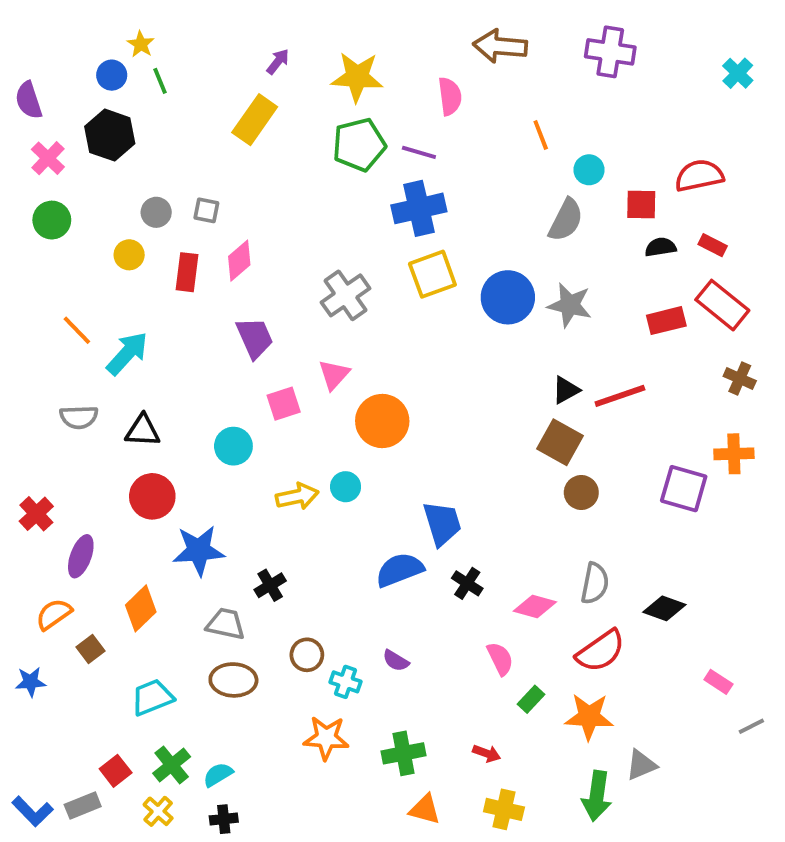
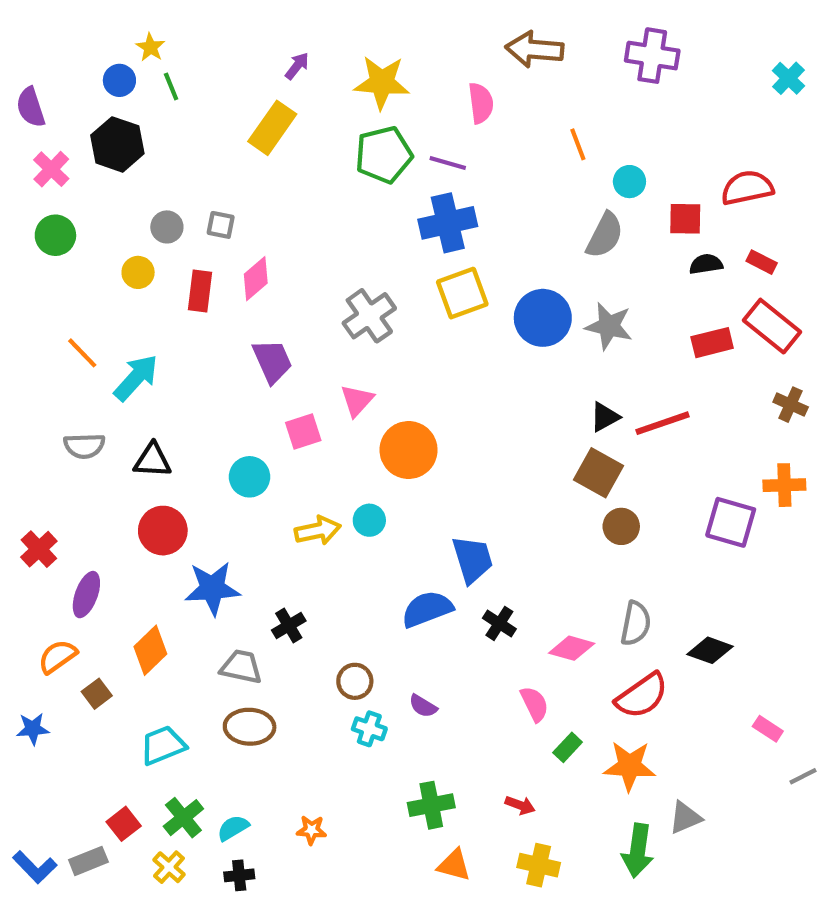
brown circle: (307, 655) -> (355, 681), moved
orange star: (326, 738) -> (311, 830), moved, size x0.6

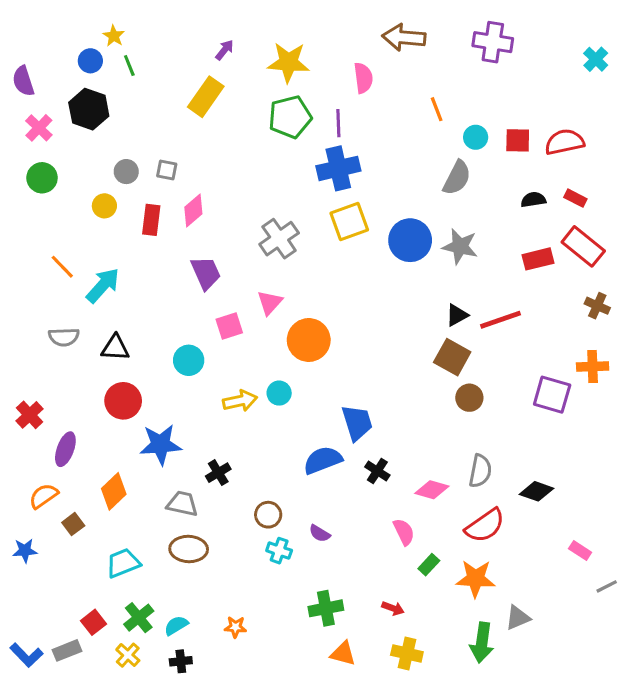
purple line: (448, 163) -> (338, 123), turned 72
red square: (685, 219) -> (518, 140), moved

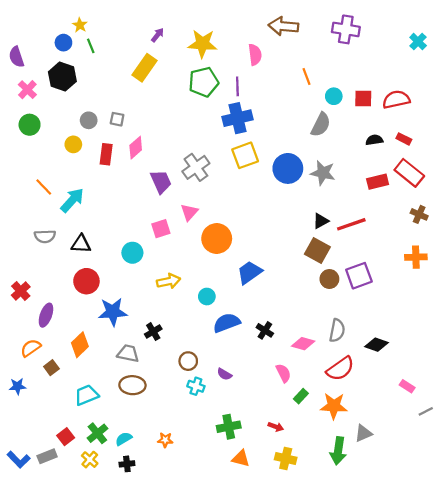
purple trapezoid: (206, 273) -> (161, 182), moved
cyan circle: (279, 393) -> (207, 297), moved
purple square: (552, 395) -> (359, 276), moved, turned -36
blue trapezoid: (357, 423) -> (250, 272), moved, turned -108

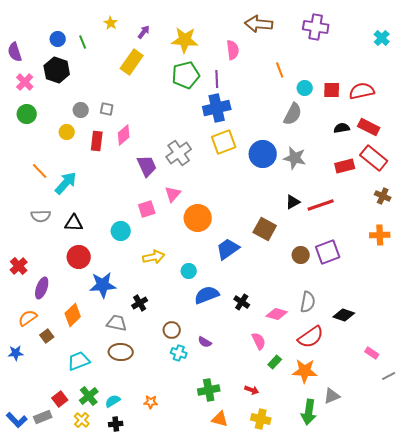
yellow star: (80, 25) -> (111, 23), moved
red rectangle: (404, 139) -> (369, 127), size x1.5
brown square: (317, 251) -> (265, 229), moved

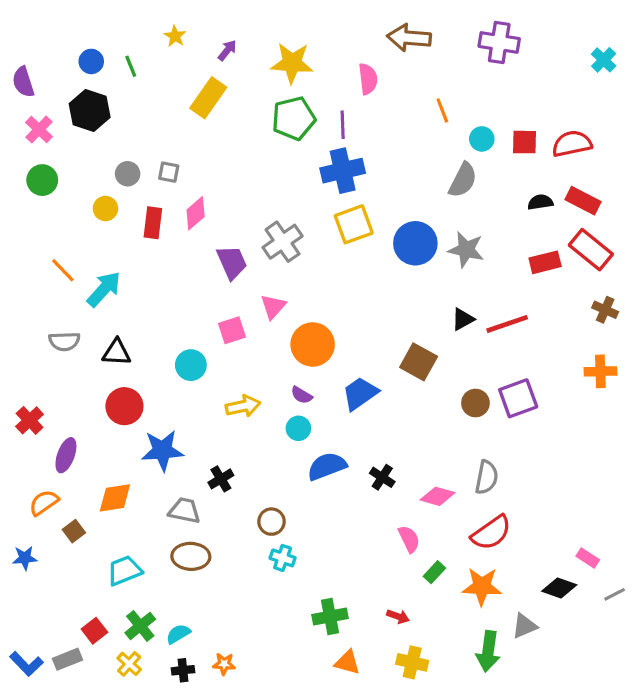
orange diamond: (73, 315) -> (115, 498), turned 35
black diamond: (344, 315) -> (559, 588), moved
purple semicircle: (205, 342) -> (302, 395), moved
orange star: (151, 402) -> (224, 664), moved

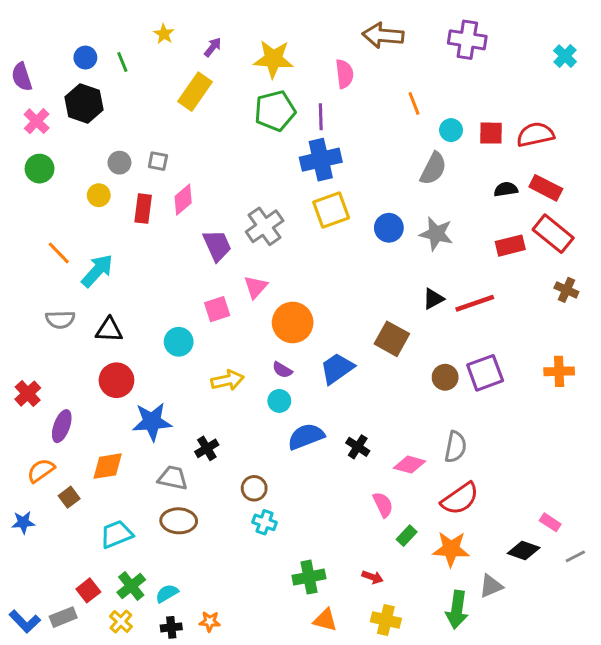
blue circle: (415, 243) -> (389, 228), size x0.7
orange cross: (600, 371) -> (559, 371), moved

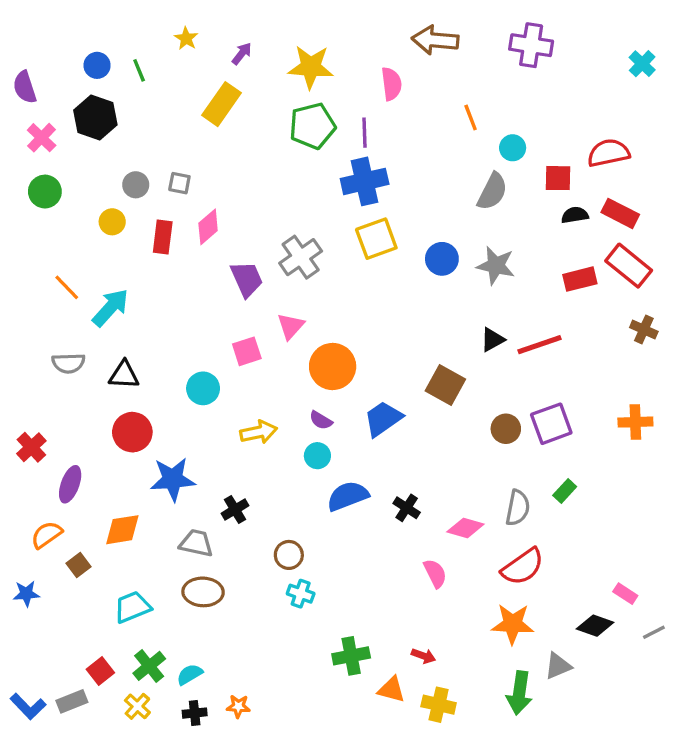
red square: (491, 133) -> (558, 178), moved
green rectangle: (407, 536) -> (565, 491), moved
orange triangle: (325, 620) -> (391, 690), moved

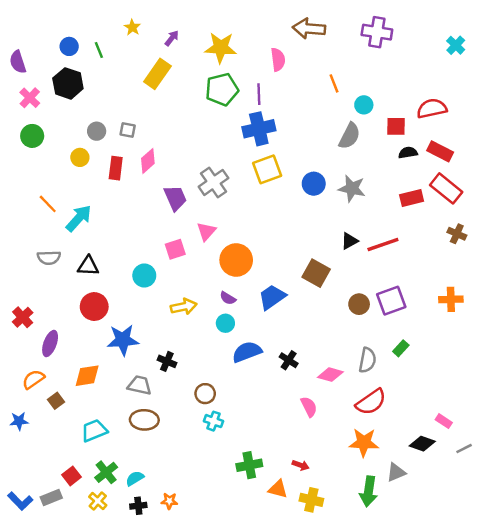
black cross: (235, 510) -> (167, 361), turned -36

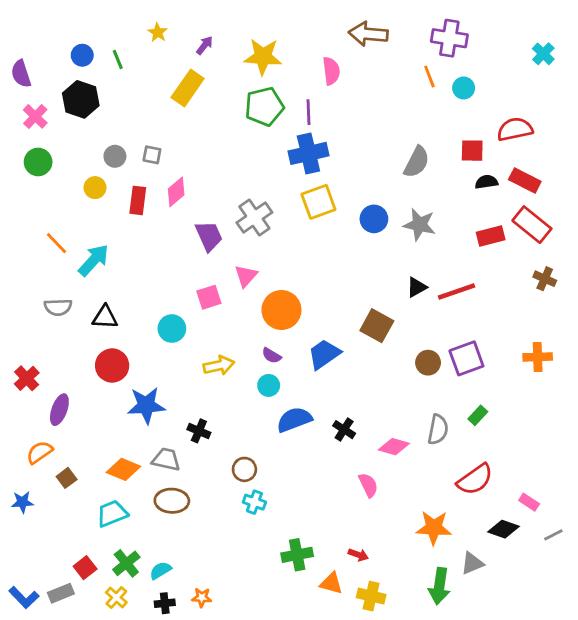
orange line: (334, 83) -> (429, 77), moved
cyan circle: (364, 105) -> (464, 88), moved
orange diamond: (87, 376) -> (123, 469), moved, turned 32
red semicircle: (371, 402) -> (475, 479), moved

